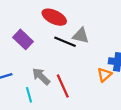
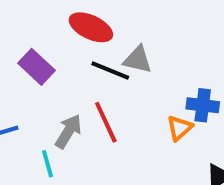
gray arrow: (41, 76) -> (68, 131), turned 78
red line: (63, 86) -> (106, 122), moved

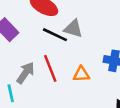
orange triangle: (180, 128) -> (81, 74), moved, turned 36

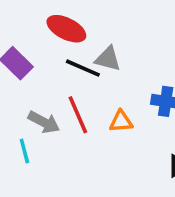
gray arrow: (25, 73) -> (44, 122), turned 85

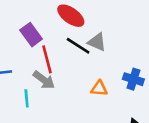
red line: (78, 115) -> (47, 59), moved

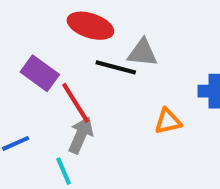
gray arrow: (44, 80) -> (81, 135), turned -85

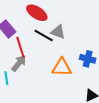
orange triangle: (168, 121) -> (62, 67), size x1.5

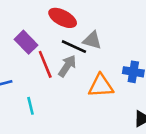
gray arrow: (19, 63) -> (67, 66), moved

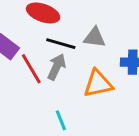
gray triangle: (92, 40) -> (95, 37), moved
cyan line: (31, 106) -> (61, 120), moved

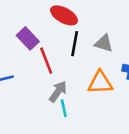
black line: (61, 44) -> (75, 44), turned 75
gray arrow: (57, 67) -> (58, 91), moved

